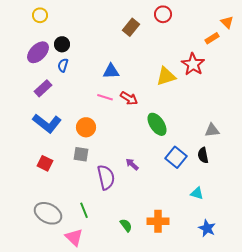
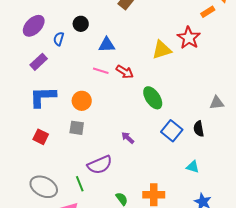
black circle: (62, 44) -> (81, 24), moved
blue L-shape: (47, 123) -> (43, 97), turned 140
gray triangle: (212, 130) -> (217, 103), moved
purple semicircle: (106, 177) -> (100, 165), moved, turned 80

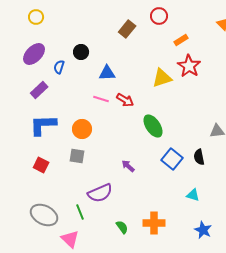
orange rectangle: (208, 12) -> (181, 40), moved

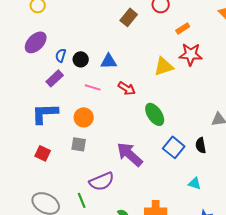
black circle: (81, 52) -> (81, 59), moved
red star: (189, 66) -> (191, 54), turned -30
purple rectangle: (39, 90) -> (55, 78), moved
pink line: (101, 99) -> (93, 87), moved
purple arrow: (128, 166) -> (130, 154), size x2.0

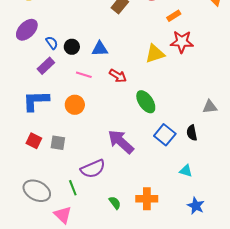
blue semicircle: (61, 55) -> (52, 43), turned 128
gray square: (79, 144) -> (58, 143), moved

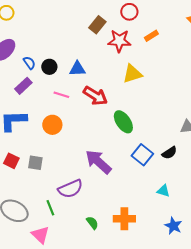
red star: (182, 42) -> (119, 41), moved
red arrow: (118, 76) -> (95, 96), size x1.4
black semicircle: (192, 133) -> (169, 153), turned -112

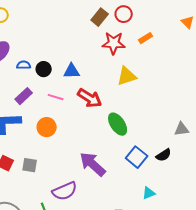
brown rectangle: (97, 25) -> (100, 17), moved
blue semicircle: (29, 63) -> (24, 65), turned -56
purple rectangle: (23, 86) -> (24, 96), moved
cyan triangle: (163, 191) -> (149, 193), moved, turned -40

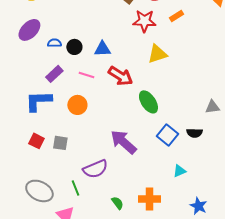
black semicircle: (164, 155) -> (194, 133), turned 35

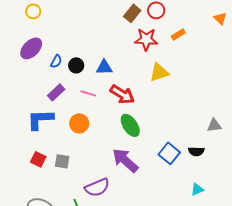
blue semicircle: (54, 43) -> (56, 61), turned 120
green ellipse: (148, 102) -> (130, 125), moved
cyan triangle: (179, 171) -> (197, 189), moved

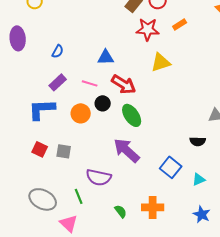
purple ellipse: (31, 48) -> (18, 38), moved, turned -50
black circle: (76, 65) -> (103, 103), moved
blue square: (169, 153) -> (171, 167), moved
purple semicircle: (97, 187) -> (99, 177), turned 35

